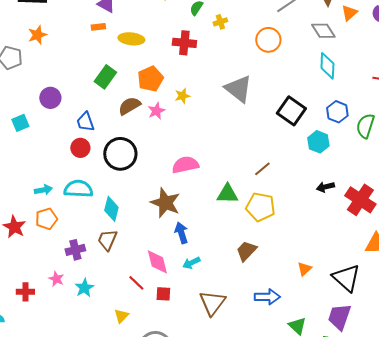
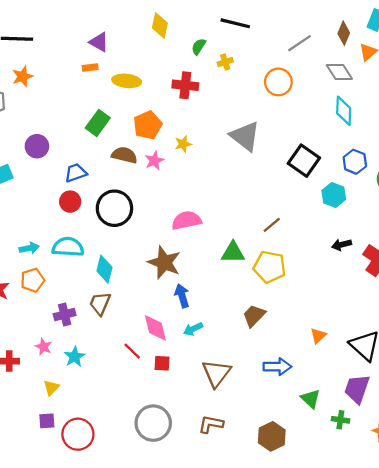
brown semicircle: (129, 106) -> (124, 155), turned 45
blue trapezoid: (85, 122) -> (76, 173), turned 90
yellow triangle: (121, 316) -> (51, 388), moved

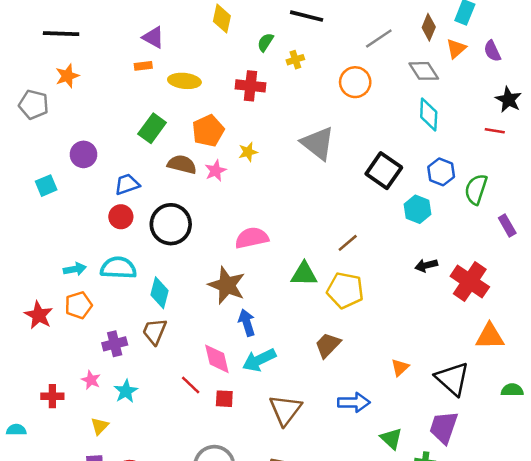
cyan arrow: (193, 329) -> (259, 360), size x1.5

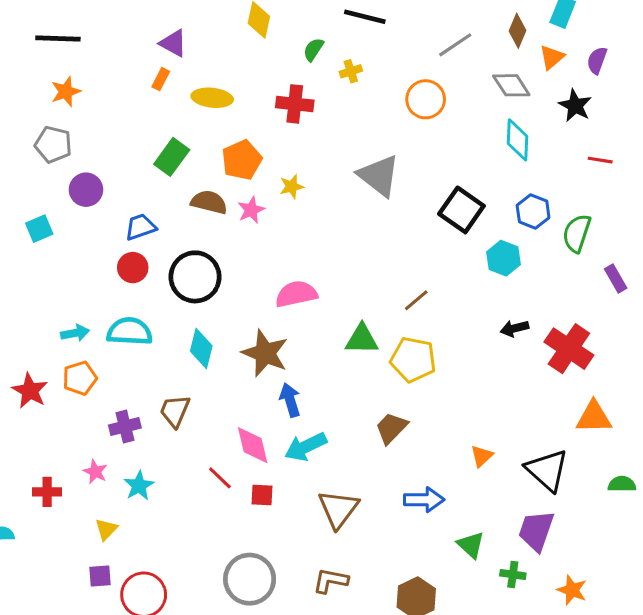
purple semicircle: (492, 51) -> (597, 60), turned 45
orange rectangle: (143, 66) -> (161, 79), turned -56
black star: (508, 100) -> (575, 106), moved
gray pentagon: (34, 105) -> (53, 144), moved
cyan diamond: (160, 293) -> (201, 349), moved

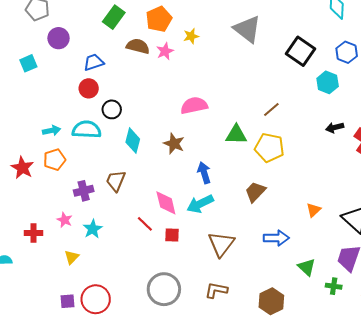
black circle: (195, 277) -> (112, 109), moved, size x0.6
brown star: (265, 353) -> (174, 144), size x0.7
blue arrow: (290, 400) -> (204, 173), moved
purple square: (100, 576) -> (68, 301), moved

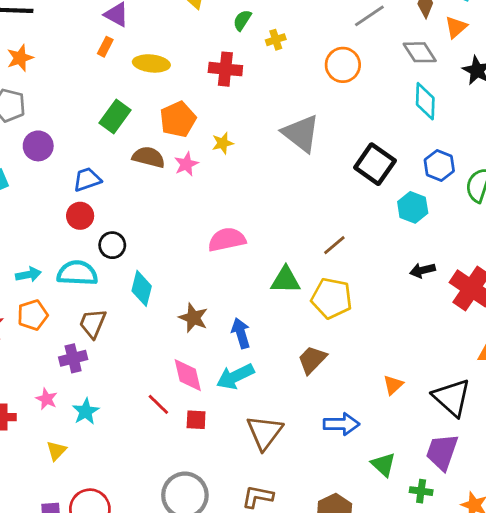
brown star: (174, 144) -> (193, 318), moved
brown trapezoid: (116, 181) -> (93, 323), moved

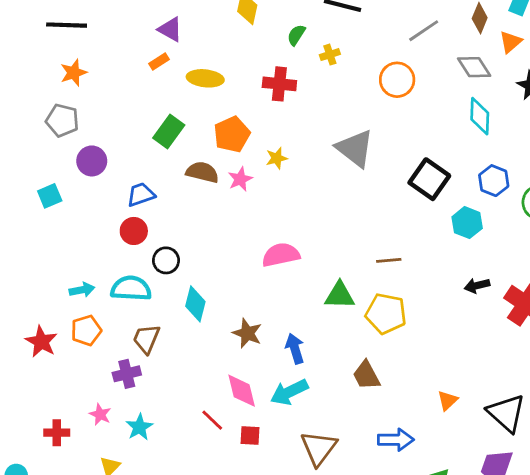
orange rectangle: (105, 47) -> (159, 62), turned 30
brown line: (334, 245) -> (389, 260), turned 35
brown trapezoid: (312, 360) -> (366, 375), turned -72

